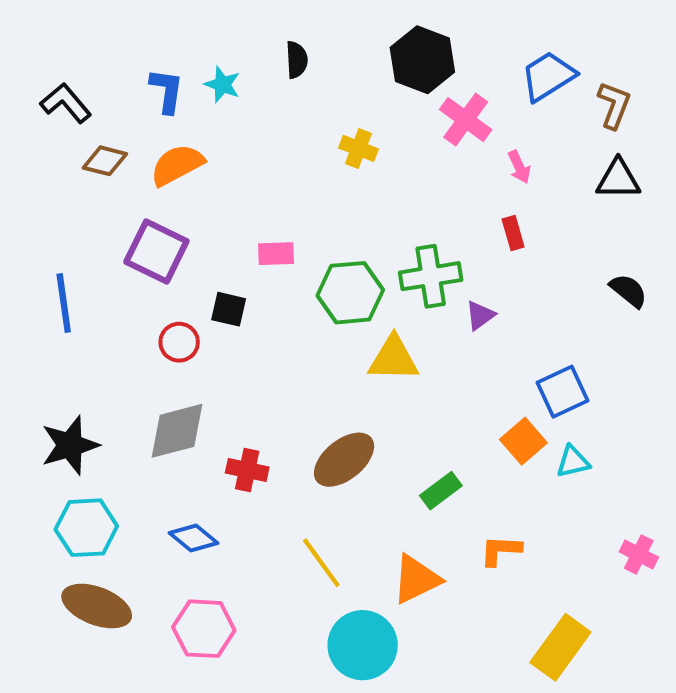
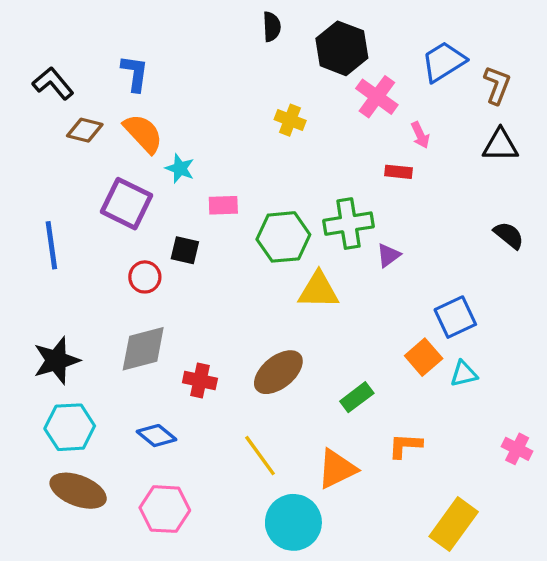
black semicircle: (297, 60) -> (272, 27), moved
cyan star: (222, 85) -> (180, 168), moved
orange semicircle: (177, 165) -> (143, 133), turned 75
red rectangle: (513, 233) -> (399, 172), moved, turned -68

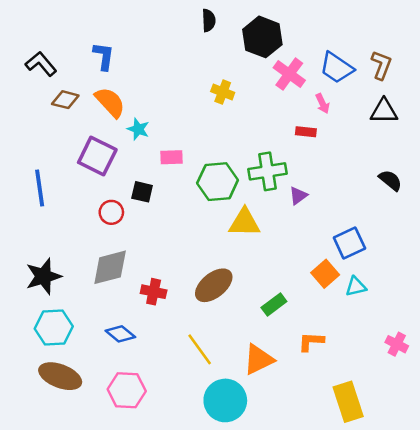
blue trapezoid: (444, 62) -> (337, 68), moved, turned -114
yellow rectangle: (454, 524) -> (348, 402), turned -54

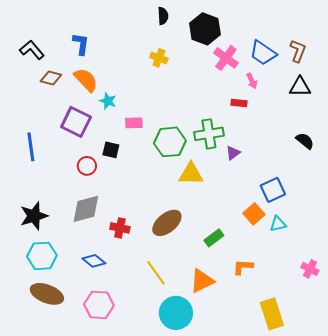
yellow cross: (223, 92) -> (159, 58), moved

